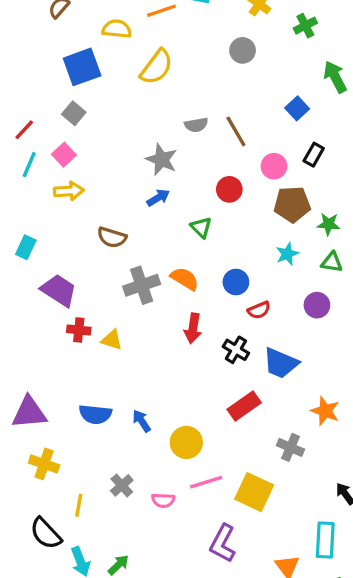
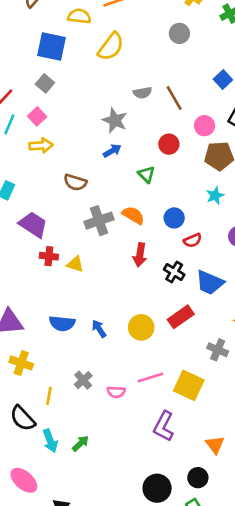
blue square: (82, 67) -> (52, 47), turned 32
yellow circle: (186, 442) -> (141, 327), moved

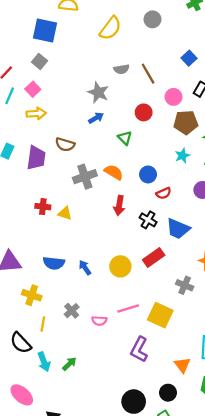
yellow semicircle: (111, 47) -> (110, 28), moved
purple trapezoid: (33, 225) -> (36, 158), moved, turned 65
yellow cross: (21, 363) -> (32, 295), moved

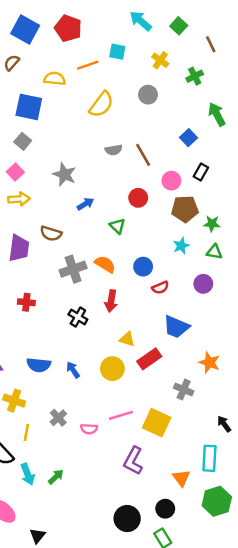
gray star: (98, 92) -> (64, 174), moved
yellow triangle: (65, 213) -> (127, 339), moved
black cross: (148, 220) -> (78, 317), moved

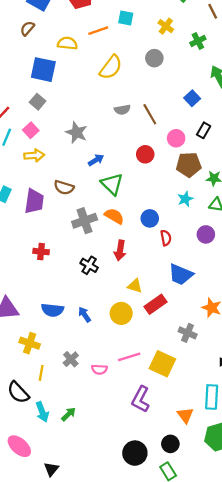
green triangle: (117, 226) -> (112, 184), moved, size x1.5
red semicircle: (160, 288) -> (166, 238), turned -77

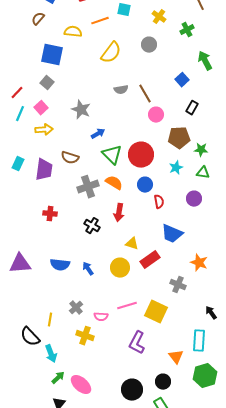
pink circle: (176, 138) -> (156, 115), moved
red circle: (145, 154) -> (141, 155), moved, size x1.6
yellow cross: (30, 343) -> (85, 336), moved
green arrow: (69, 414) -> (58, 378), moved
pink ellipse: (19, 446) -> (81, 385), moved

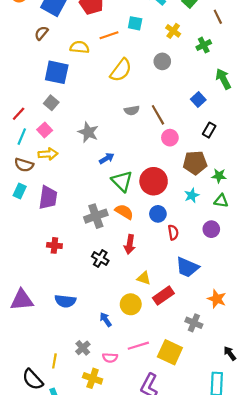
brown semicircle: (70, 158) -> (24, 165), moved
blue arrow: (88, 269) -> (106, 320), moved

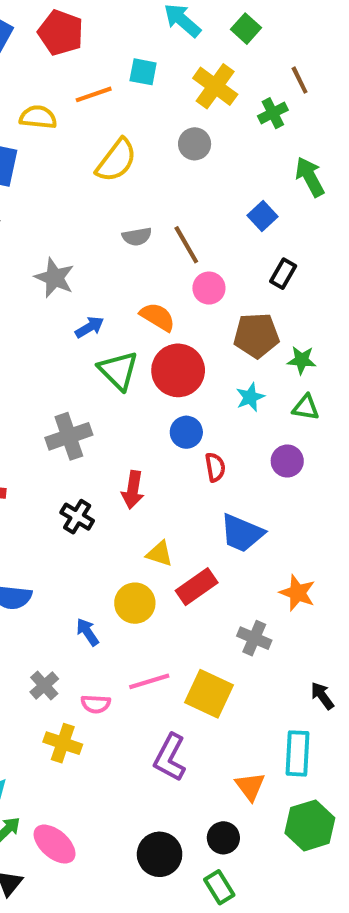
brown line: (218, 17) -> (300, 80), moved
yellow cross: (173, 31) -> (215, 86), size x1.5
orange semicircle: (124, 212) -> (157, 317), moved

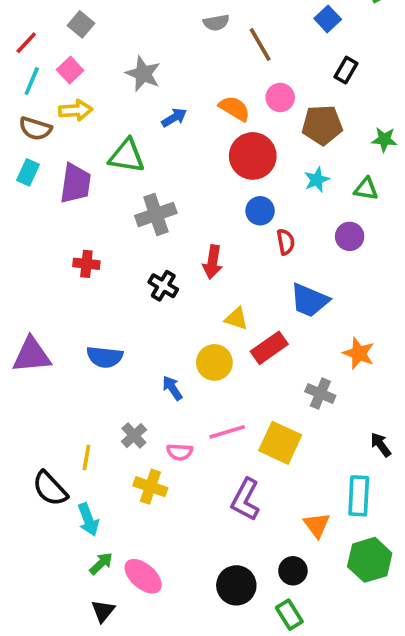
gray semicircle: (137, 237) -> (216, 23), moved
pink circle: (209, 288) -> (280, 97), moved
green star: (302, 360) -> (384, 140), moved
green triangle: (118, 370) -> (127, 156), moved, turned -36

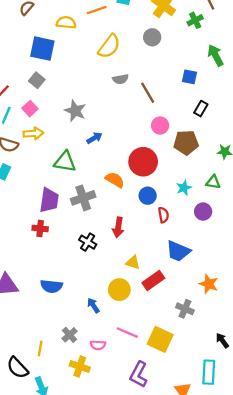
blue square: (328, 19) -> (189, 77), turned -35
orange semicircle: (234, 108) -> (115, 180), moved
cyan star: (317, 180) -> (184, 188), moved
purple trapezoid: (76, 183) -> (49, 200), moved
pink line: (227, 432) -> (127, 333), turned 40

